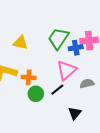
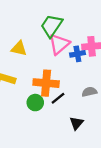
green trapezoid: (58, 39) -> (51, 26), moved
pink triangle: (67, 70) -> (59, 44), moved
orange cross: (29, 77) -> (46, 83), moved, size x1.6

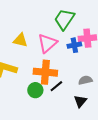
green trapezoid: (51, 26) -> (64, 19), moved
pink triangle: (59, 44) -> (47, 43), moved
black triangle: (76, 123) -> (80, 101), moved

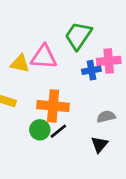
pink triangle: (47, 43) -> (44, 57), moved, turned 45
black line: (56, 86) -> (58, 131), moved

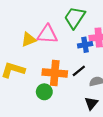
yellow triangle: (20, 64) -> (29, 40), turned -35
black line: (58, 131) -> (79, 71), moved

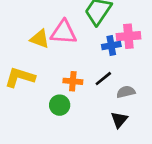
yellow triangle: (29, 40) -> (40, 39), turned 42
orange cross: (55, 73) -> (73, 81), size x0.6

